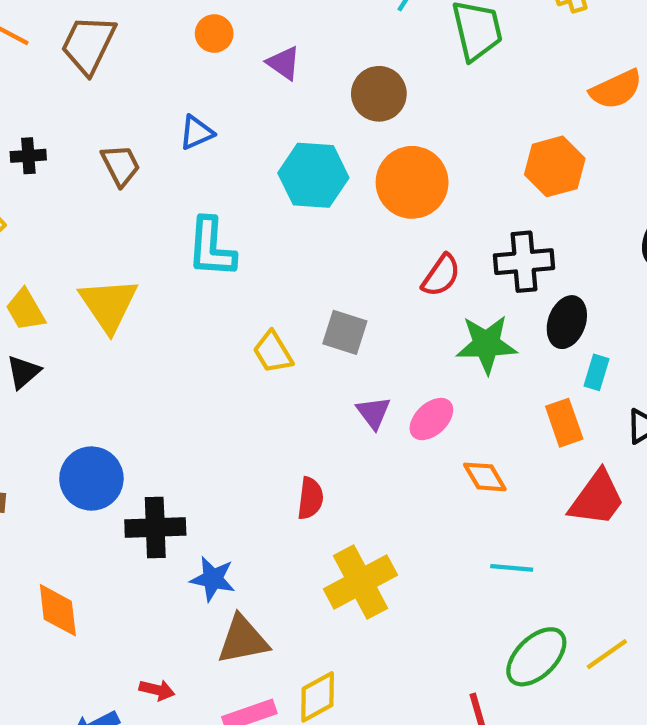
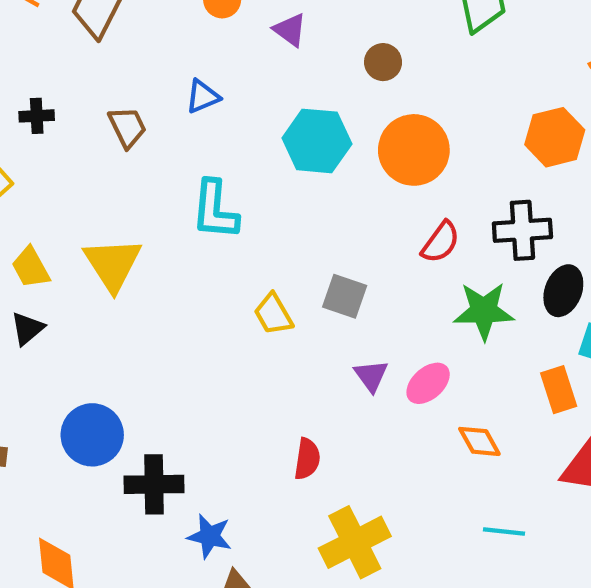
brown circle: (379, 94) -> (383, 62), size x0.7

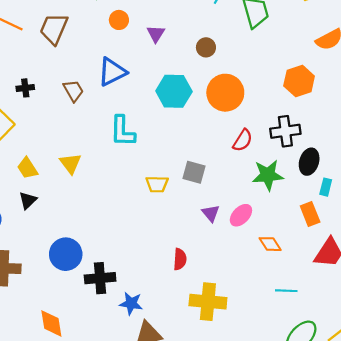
purple triangle: (290, 30) -> (156, 34), turned 30
blue triangle: (203, 96) -> (112, 72), size x1.6
yellow triangle: (113, 264) -> (70, 163), size x0.7
yellow trapezoid: (273, 314) -> (157, 184), turned -55
yellow cross: (355, 542) -> (208, 302), turned 36

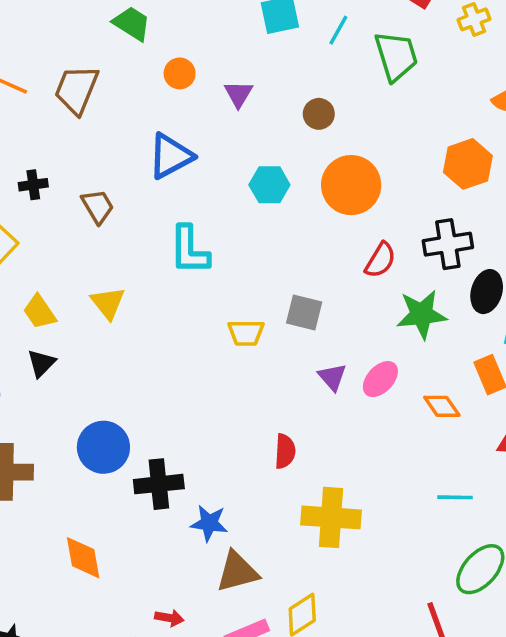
brown trapezoid: (73, 91) -> (98, 206), moved
cyan hexagon: (174, 91) -> (269, 185), size x0.7
orange diamond: (270, 244) -> (442, 406), moved

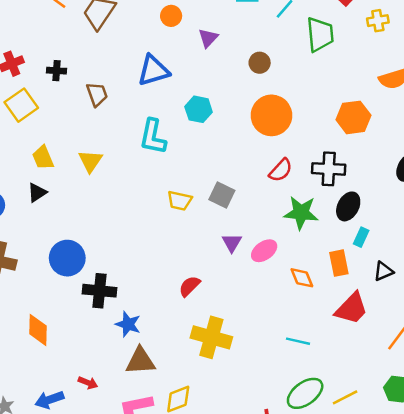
cyan hexagon: (269, 185) -> (199, 109), moved
red semicircle: (285, 451) -> (189, 286), turned -150

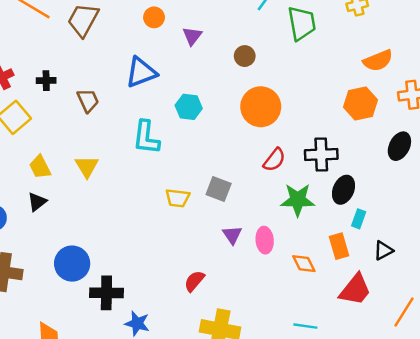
orange hexagon: (353, 117) -> (360, 103), moved
pink ellipse: (264, 251) -> (265, 240), turned -55

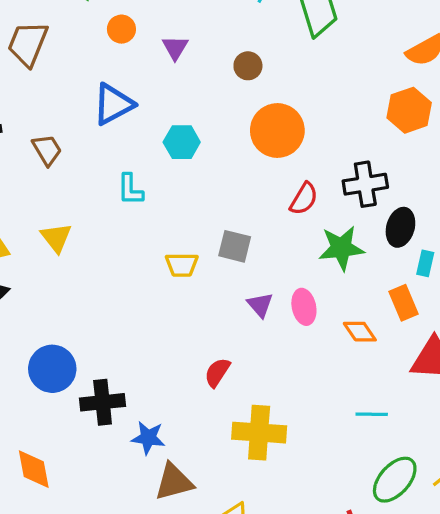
cyan L-shape: (146, 137) -> (130, 190), size x0.7

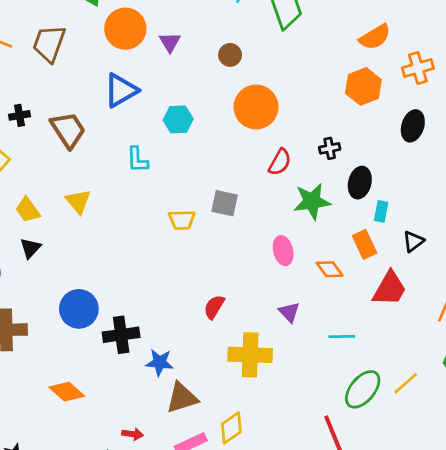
orange circle: (121, 29) -> (125, 29), size x1.8
brown trapezoid: (47, 150) -> (68, 130), size x1.4
black cross: (365, 184) -> (330, 148), size x0.6
purple triangle: (260, 305) -> (289, 312), moved
orange diamond: (34, 469) -> (67, 392), turned -36

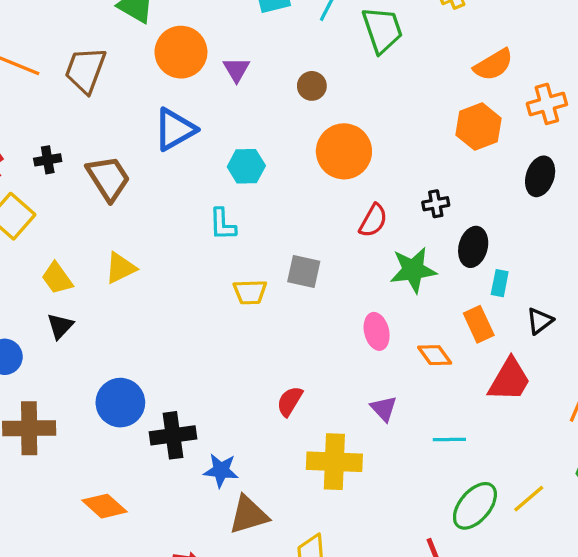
cyan L-shape: (137, 160) -> (223, 224), moved
yellow triangle: (78, 201) -> (120, 268), turned 44

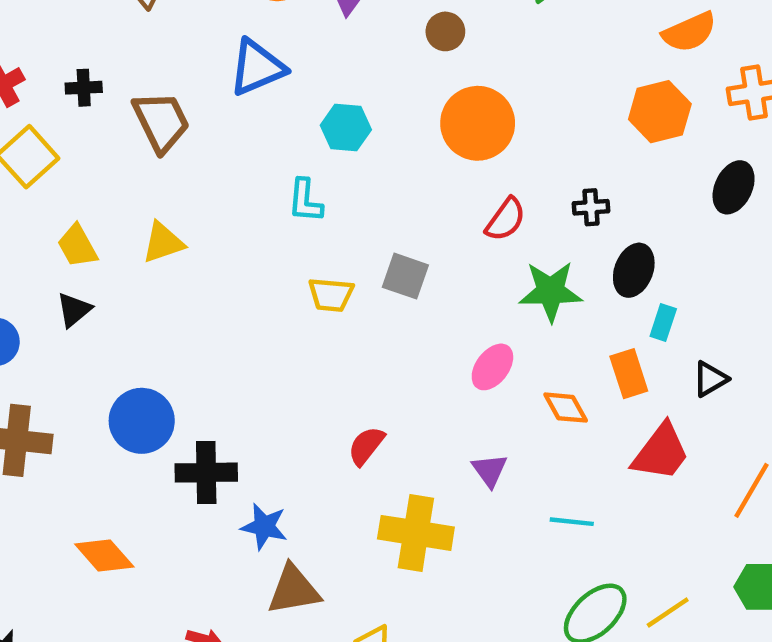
pink ellipse: (377, 331) -> (492, 367), turned 44

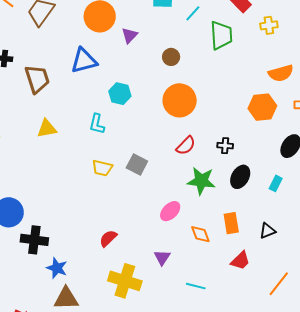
yellow triangle: (163, 242) -> (47, 129), moved
cyan rectangle: (663, 323) -> (276, 183), moved
red trapezoid: (661, 452) -> (240, 261), size x0.7

